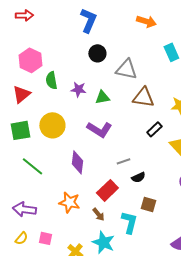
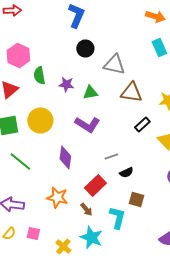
orange arrow: (146, 21) -> (155, 16), moved

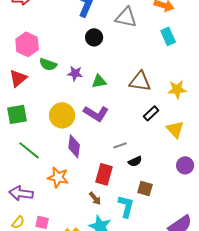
gray triangle: (114, 64) -> (126, 17), moved
green semicircle: (39, 76) -> (48, 64), turned -60
yellow circle: (40, 120) -> (62, 115), moved
red rectangle: (95, 186) -> (104, 174), turned -30
orange star: (57, 198) -> (58, 177), moved

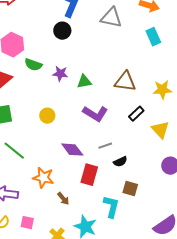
black circle: (94, 37) -> (62, 31), moved
purple L-shape: (96, 113) -> (95, 114), moved
yellow circle: (62, 115) -> (47, 116), size x0.6
purple diamond: (74, 146) -> (72, 150), moved, turned -45
brown arrow: (95, 198) -> (63, 199), moved

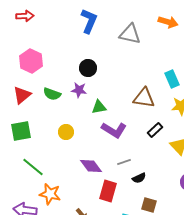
black circle: (62, 31) -> (88, 68), moved
cyan rectangle: (153, 37) -> (172, 79), moved
green semicircle: (33, 65) -> (52, 94), moved
green triangle: (84, 82) -> (99, 107), moved
orange star: (43, 178) -> (50, 194), moved

